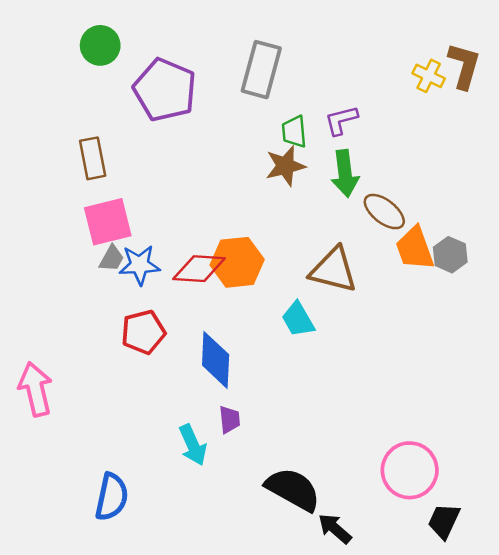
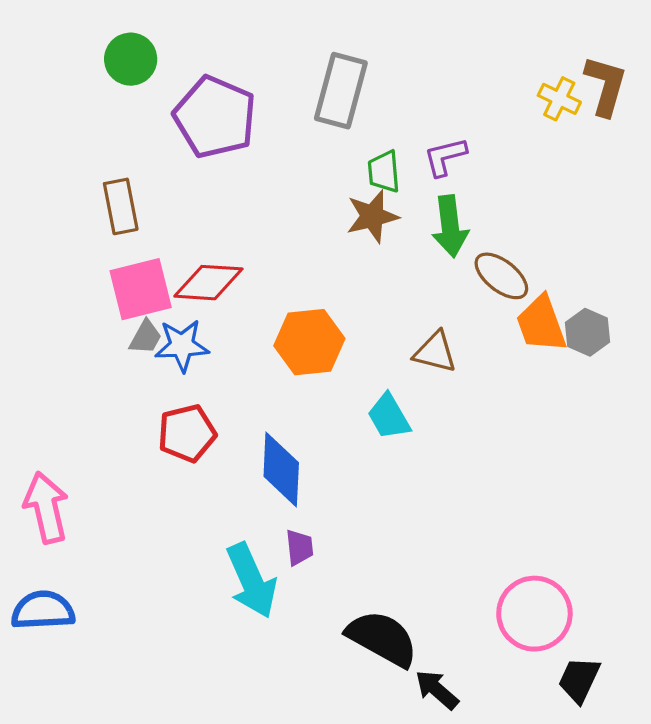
red diamond: (199, 269) -> (208, 283), moved
brown triangle: (334, 270) -> (435, 352), size x0.7
cyan arrow: (193, 445) -> (251, 580), size x1.4
blue semicircle: (112, 497) -> (43, 610), moved, turned -105

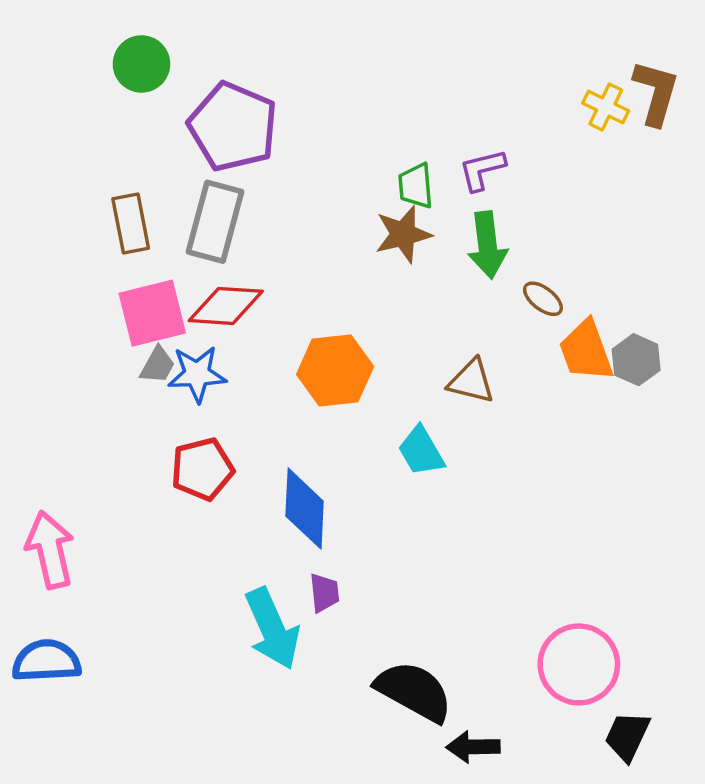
gray rectangle: (341, 91) -> (215, 222), moved
brown ellipse: (501, 276) -> (543, 299), size x0.7
black arrow: (437, 690) -> (473, 747), turned -42

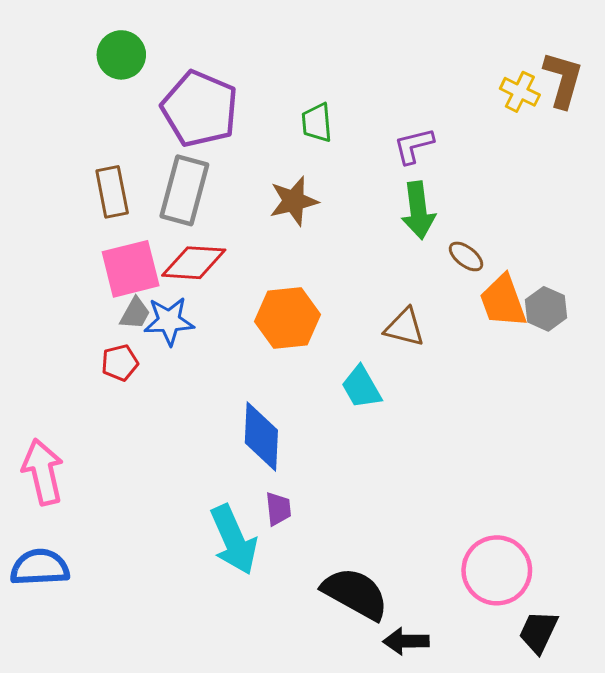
green trapezoid: (416, 186) -> (317, 123), moved
brown star: (403, 234) -> (294, 201), moved
red pentagon: (202, 469) -> (120, 363), moved, size x0.7

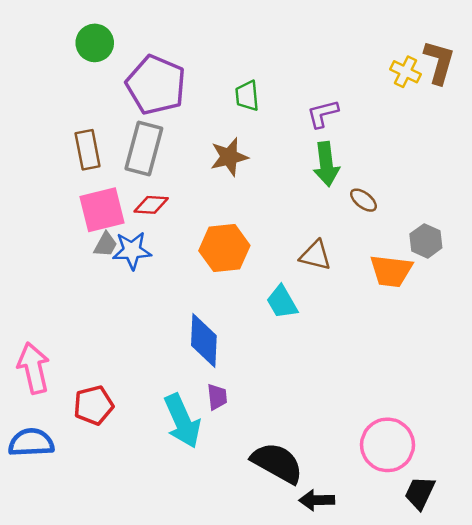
red diamond: (194, 263) -> (151, 205), size x0.7
orange trapezoid: (503, 301) -> (391, 271), moved, turned -63
red pentagon: (120, 363) -> (94, 405), moved, size x1.4

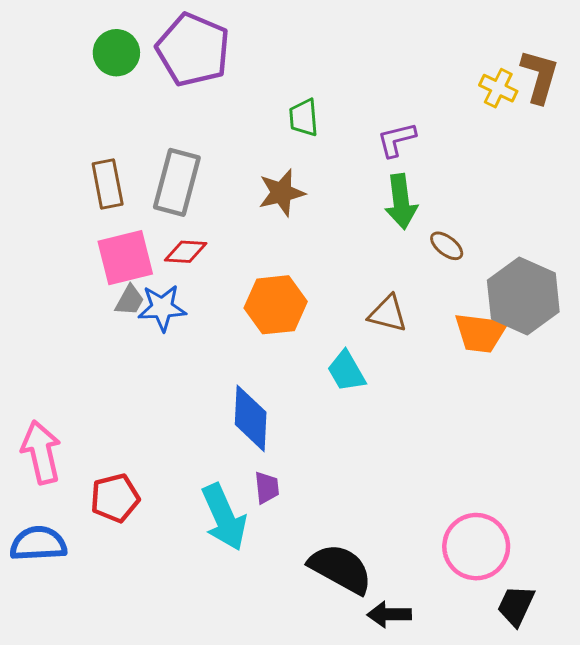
purple pentagon: (156, 85) -> (193, 50), moved
gray hexagon: (426, 241) -> (523, 296), size x1.8

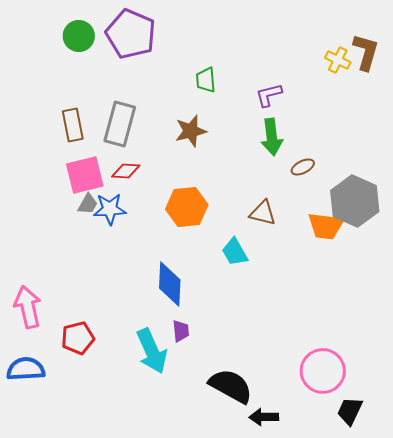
brown ellipse: (447, 246) -> (303, 167), turned -65

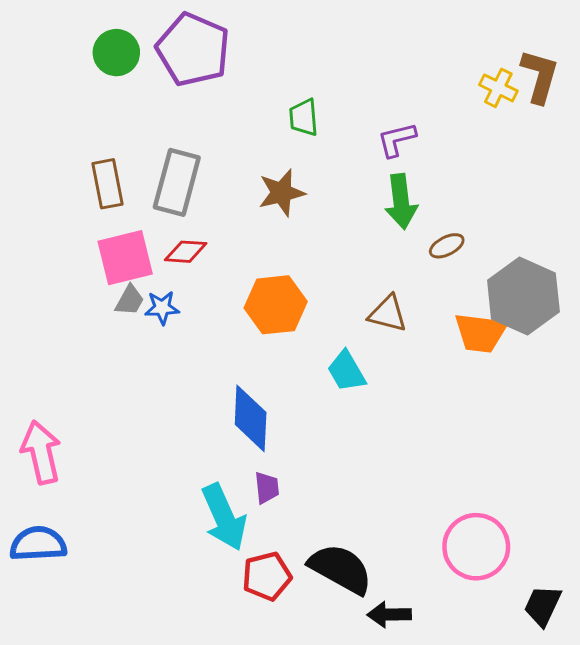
blue star: (110, 209) -> (162, 308), size x0.7
red pentagon: (78, 338) -> (267, 576), moved
black trapezoid: (350, 411) -> (543, 606), moved

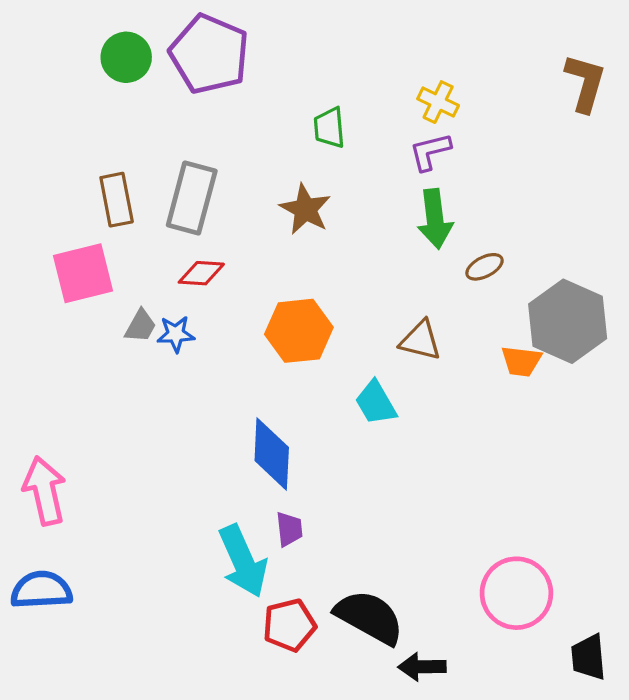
yellow cross: (498, 88) -> (438, 102), moved
brown star: (282, 193) -> (305, 209), turned -30
pink square: (125, 258) -> (83, 273), moved
orange trapezoid: (481, 333) -> (521, 361), size x0.7
black trapezoid: (543, 606) -> (588, 657), turned -30

